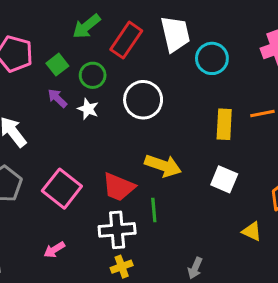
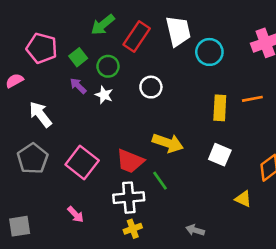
white circle: (143, 100) -> (151, 87), size x0.7
green line: (154, 210) -> (160, 181), turned -30
pink arrow: (54, 250) -> (76, 214), turned -102
gray arrow: (195, 268) -> (195, 230), turned 84

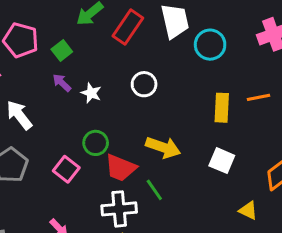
green circle: (108, 66) -> (96, 143), moved
pink square: (82, 162) -> (66, 169), size x0.7

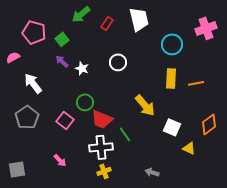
red rectangle: (128, 27) -> (107, 23), size x0.6
cyan circle: (210, 45) -> (172, 44), moved
orange line: (259, 97) -> (196, 83), moved
yellow arrow: (163, 147) -> (145, 105), moved, turned 30
white square: (222, 161) -> (172, 127), moved

